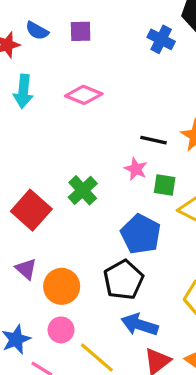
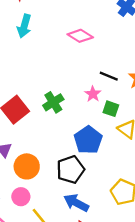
pink diamond: (84, 95) -> (80, 36), moved

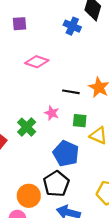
pink star: (93, 94) -> (52, 113), moved
orange circle: (27, 166) -> (29, 196), moved

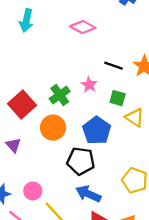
black pentagon: (56, 184) -> (81, 161), turned 30
orange circle: (29, 196) -> (53, 128), moved

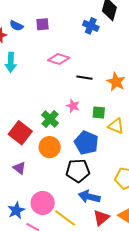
black line: (114, 66) -> (84, 78), moved
pink circle: (33, 191) -> (43, 203), size x1.5

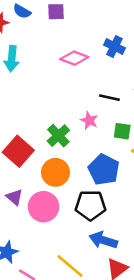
blue cross: (91, 26) -> (114, 46), moved
black line: (84, 78) -> (109, 98), moved
pink circle: (43, 203) -> (43, 207), moved

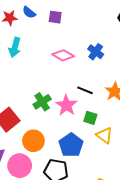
pink star: (89, 120) -> (66, 105), size x1.5
green cross: (58, 136) -> (42, 102), moved

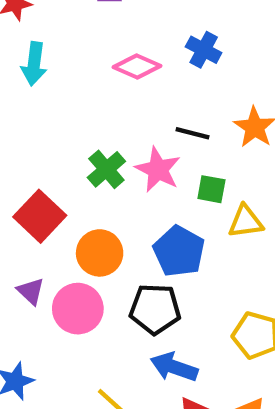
yellow triangle: (104, 135) -> (246, 222), turned -36

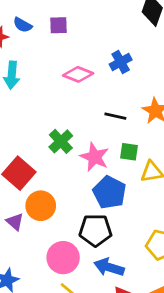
blue cross: (204, 50) -> (121, 62), turned 35
pink star: (158, 170) -> (95, 157), moved
orange circle: (100, 253) -> (41, 206), moved
pink circle: (78, 309) -> (63, 258), moved

